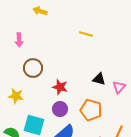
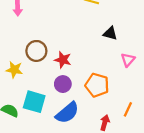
brown circle: (33, 68) -> (36, 51), moved
black triangle: (99, 79) -> (110, 33), moved

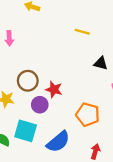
purple circle: (63, 84) -> (40, 105), moved

